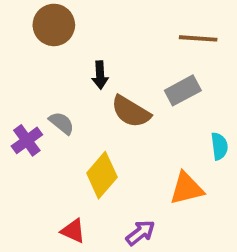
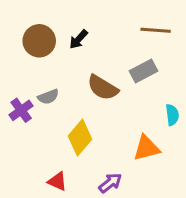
brown circle: (54, 25) -> (39, 41), moved
black arrow: (100, 75) -> (78, 39), moved, turned 45
gray semicircle: (62, 123) -> (48, 97), turned 120

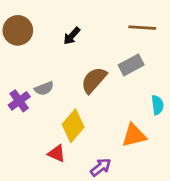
brown circle: (39, 41) -> (18, 30), moved
brown semicircle: (103, 88) -> (94, 80), turned 100
red triangle: (57, 181) -> (57, 153), moved

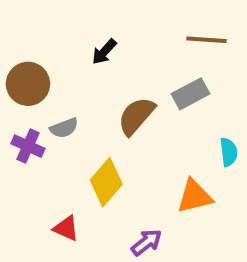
brown circle: (18, 30) -> (28, 84), moved
purple cross: (19, 101) -> (28, 146), turned -30
red triangle: (57, 153) -> (66, 228), moved

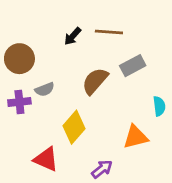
brown line: (207, 40) -> (109, 32), moved
purple cross: (28, 146) -> (19, 102), turned -30
red triangle: (66, 228) -> (46, 159), size x1.4

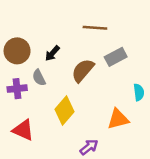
black arrow: (73, 36) -> (52, 53), moved
gray semicircle: (45, 89) -> (39, 78), turned 84
red triangle: (46, 159) -> (23, 130), moved

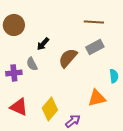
brown line: (95, 28) -> (94, 22), moved
brown circle: (17, 51) -> (14, 25), moved
yellow diamond: (65, 111) -> (50, 109), moved

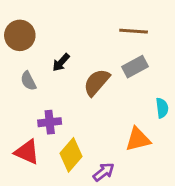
gray semicircle: (32, 64) -> (28, 81), moved
purple cross: (14, 73) -> (50, 122), moved

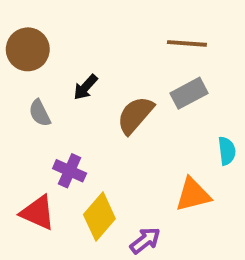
purple cross: (50, 122) -> (70, 171), turned 30

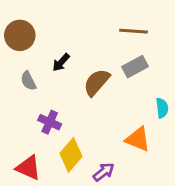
orange triangle: (193, 195) -> (138, 139), turned 36
red triangle: (38, 213) -> (28, 168), moved

